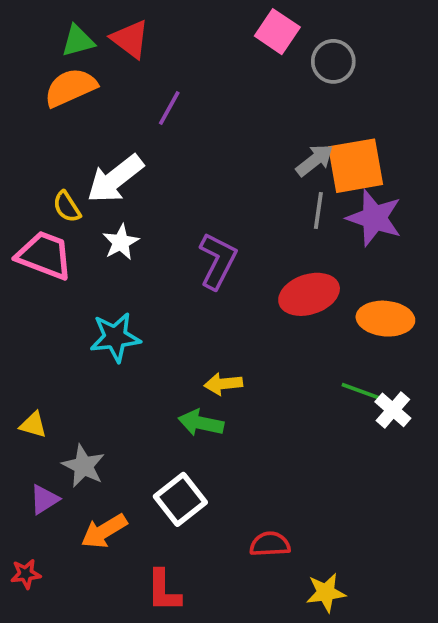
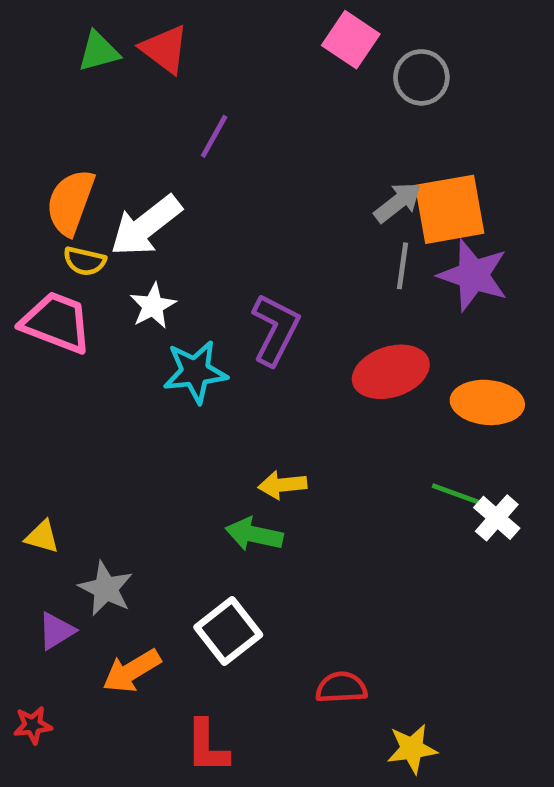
orange semicircle: (70, 87) -> (70, 202), moved, turned -46
yellow semicircle: (67, 207) -> (85, 261), turned -44
cyan star: (115, 337) -> (195, 372), moved

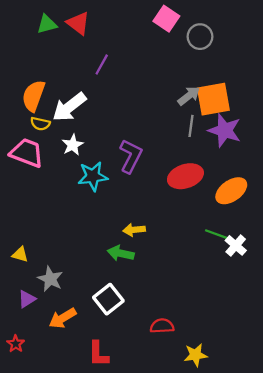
orange ellipse: (487, 402) -> (231, 191), turned -40
red star: (33, 725) -> (16, 344), turned -30

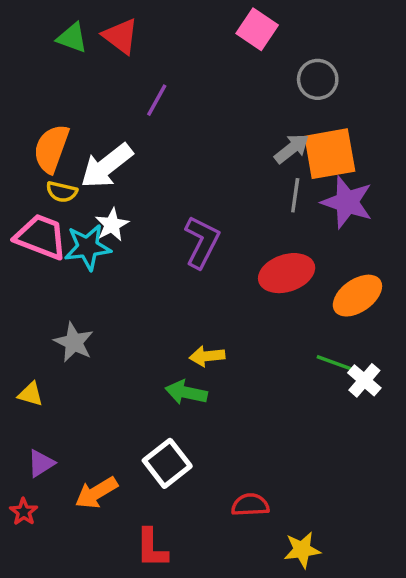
green triangle: (47, 24) -> (72, 38), turned 35
gray circle: (200, 37) -> (318, 79), moved
cyan star: (93, 176) -> (88, 247), moved
gray star: (50, 279) -> (74, 342), moved
red star: (16, 344) -> (24, 512), moved

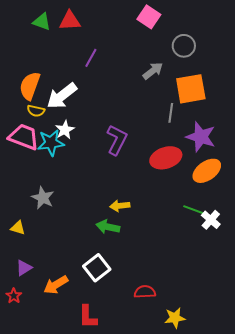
red triangle: (120, 36) -> (70, 21), turned -40
gray arrow: (292, 149) -> (153, 71), moved
purple star: (347, 202) -> (201, 137), moved

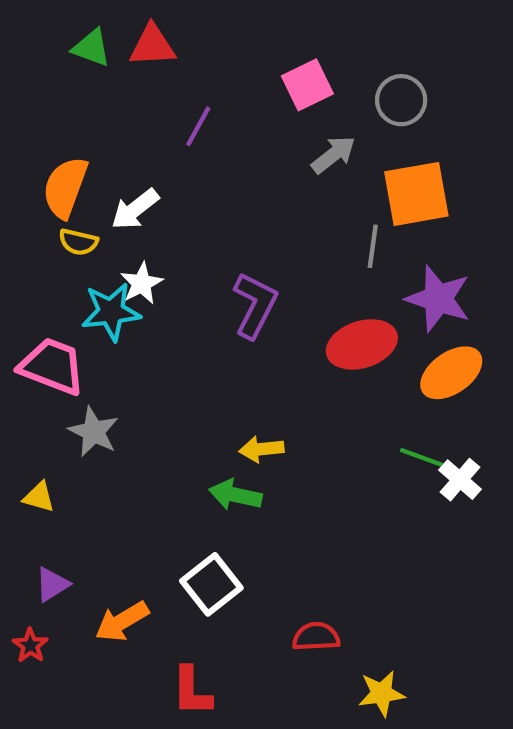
pink square: (149, 17) -> (307, 85), moved, turned 30
white arrow: (62, 96) -> (135, 209), size x0.7
pink trapezoid: (24, 137) -> (52, 366), moved

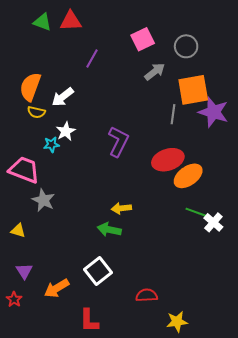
purple star: (438, 299) -> (213, 112), moved
cyan star: (111, 312) -> (51, 145), size x0.6
orange ellipse: (451, 373) -> (188, 176), moved
purple triangle: (52, 584) -> (24, 271), turned -30

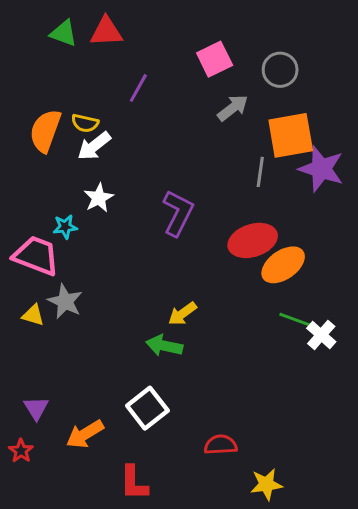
yellow semicircle: (36, 112) -> (85, 123), moved
cyan star: (51, 145) -> (65, 227), moved
yellow arrow: (121, 208) -> (183, 314), turned -30
yellow triangle: (18, 231) -> (33, 315), moved

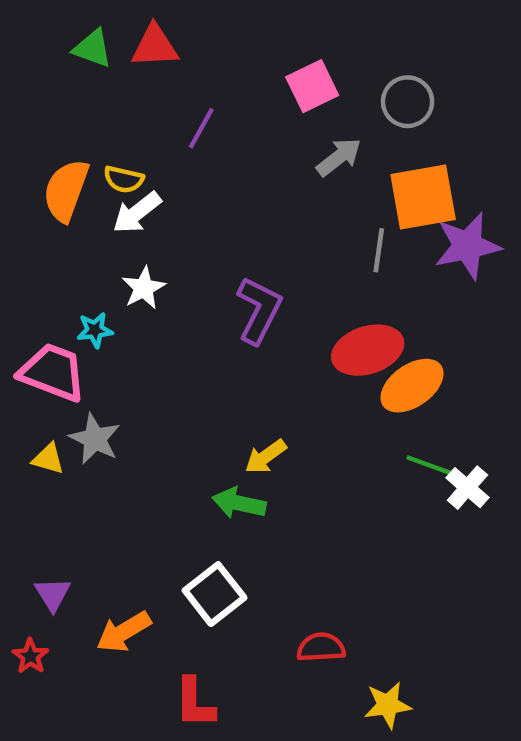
purple star: (321, 169) -> (467, 246), turned -30

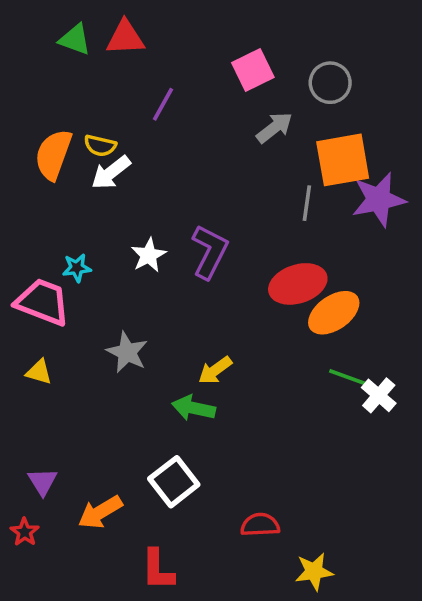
white star: (144, 288) -> (149, 255), moved
gray star: (95, 439) -> (127, 352), moved

